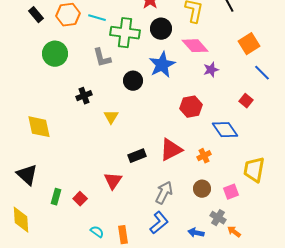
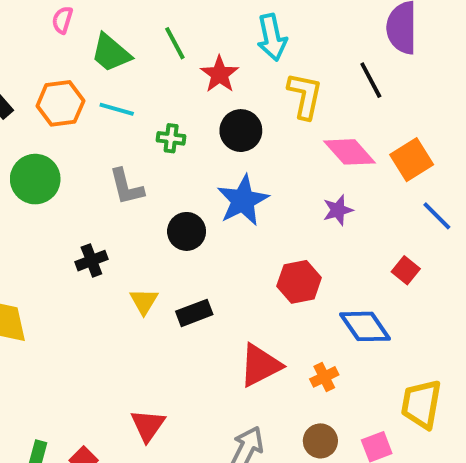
green cross: (125, 33) -> (171, 138), size x0.5
pink diamond: (195, 46) -> (349, 152), moved
black rectangle: (137, 156) -> (194, 313), moved

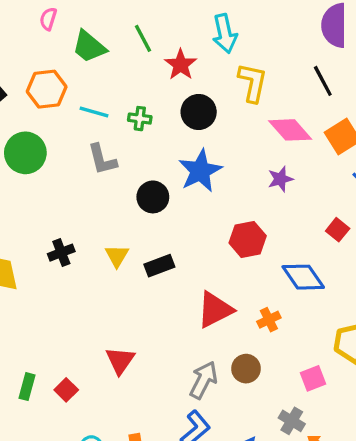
black line: (371, 80) -> (323, 81), moved
cyan line: (117, 109) -> (94, 112), moved
black cross: (91, 261) -> (61, 253), moved
brown circle: (320, 441) -> (246, 369), moved

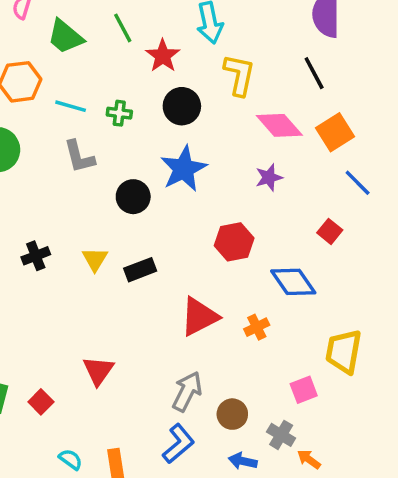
brown circle: (246, 369) -> (232, 414), moved

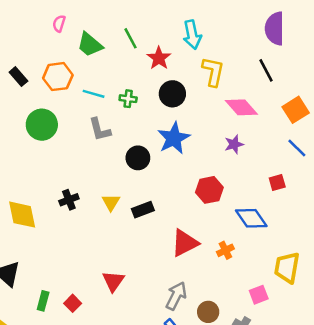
orange square: (335, 132) -> (296, 110), moved
red square: (330, 231) -> (277, 183), turned 35

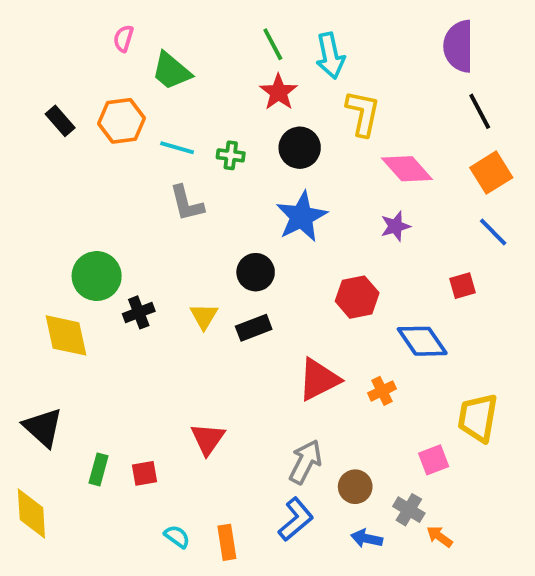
green line: (131, 38) -> (273, 44), moved
black line: (266, 70) -> (480, 111), moved
green circle: (42, 125) -> (97, 276), moved
black circle: (138, 158) -> (256, 272), moved
red square: (73, 303) -> (144, 473), turned 35

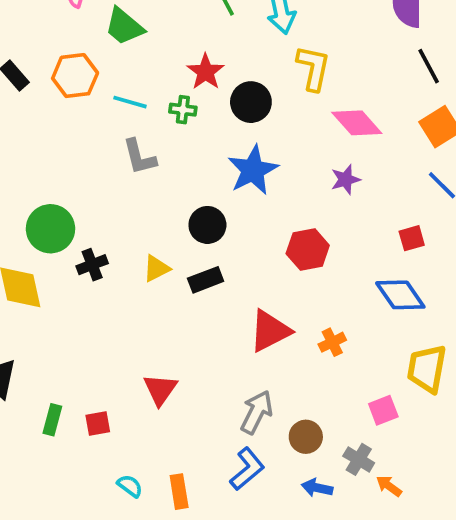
red star: (279, 92) -> (206, 72), moved
yellow triangle: (204, 316) -> (156, 268), turned 32
blue diamond: (422, 341) -> (400, 295), moved

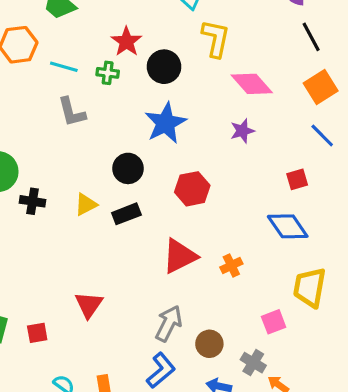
red hexagon: (308, 250) -> (192, 189), moved
black cross: (92, 265) -> (32, 201), turned 30

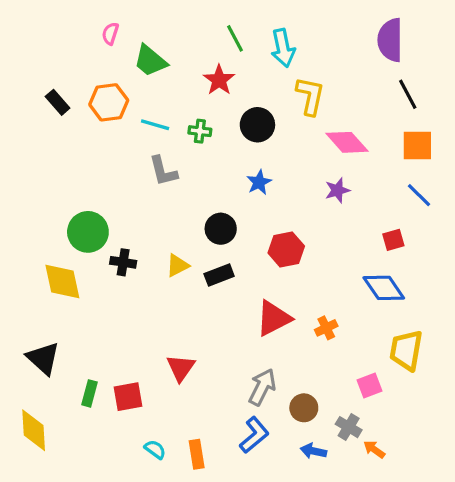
red star: (126, 42) -> (219, 80), moved
orange square: (321, 87) -> (417, 146), turned 32
blue star: (166, 123) -> (259, 182), size x0.6
red square: (37, 333) -> (128, 397), size x1.4

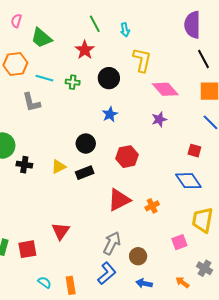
cyan arrow: (283, 48) -> (125, 30), size x0.6
gray L-shape: (163, 171) -> (31, 102), moved
red square: (393, 240) -> (194, 151), turned 32
gray cross: (349, 427) -> (204, 268), moved

